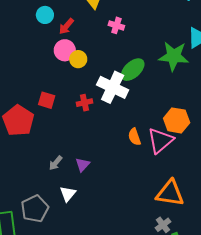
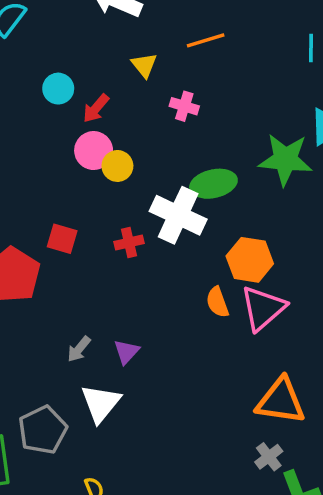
green ellipse: (133, 70) -> (213, 184), turned 30
orange hexagon: (177, 120) -> (250, 260), moved
white triangle: (68, 194) -> (101, 403), size x1.4

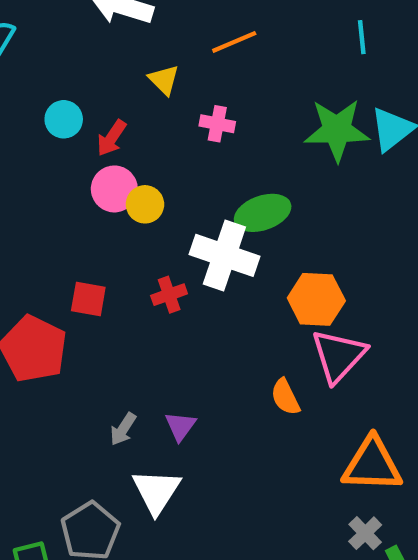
green star: (285, 159) -> (337, 130), moved
orange semicircle: (217, 302) -> (285, 397), moved

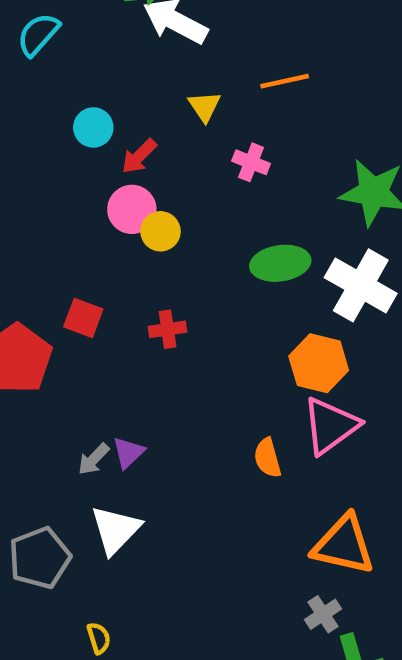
white cross: (224, 255) -> (361, 285), moved
purple triangle: (180, 426) -> (128, 453), moved

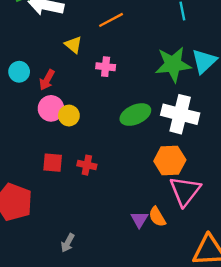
red square: (83, 318) -> (53, 163), moved
red cross: (168, 329) -> (87, 165), turned 36
purple triangle: (128, 453) -> (139, 219), moved

